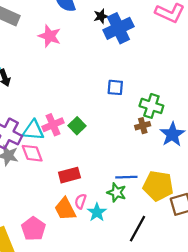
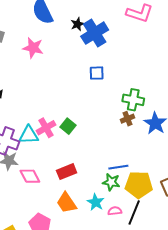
blue square: (115, 87) -> (97, 73), moved
pink diamond: (32, 153) -> (30, 176), moved
yellow pentagon: (158, 186) -> (139, 185), moved
pink semicircle: (80, 201) -> (115, 211), moved, turned 72

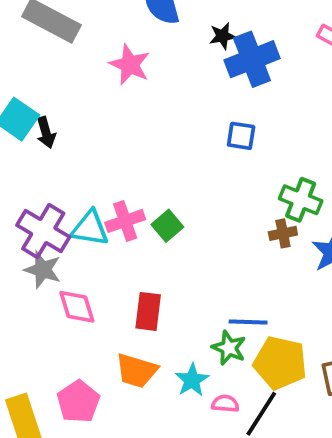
red rectangle: (67, 172) -> (148, 311), turned -72
orange trapezoid: (66, 203) -> (136, 371), turned -50

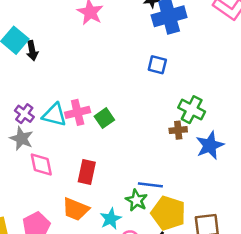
purple cross: (43, 231) -> (24, 114), size x0.6

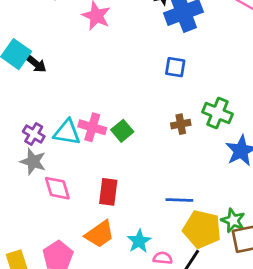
black arrow: (32, 51) -> (36, 64), turned -36
pink cross: (78, 112) -> (92, 127), turned 35
brown cross: (178, 130) -> (181, 124), moved
green star: (136, 200) -> (233, 220), moved
orange trapezoid: (76, 209) -> (100, 234), turned -52

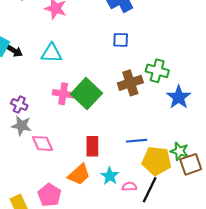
brown cross: (181, 124) -> (130, 83), size x1.6
green square: (122, 131) -> (86, 94), size x1.8
cyan triangle: (67, 132) -> (52, 53), moved
red rectangle: (108, 192) -> (92, 146), moved

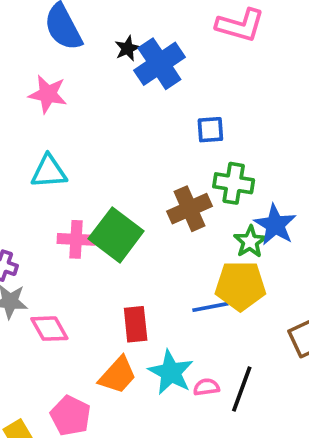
blue square: (121, 40) -> (210, 130), moved
green star: (179, 151) -> (250, 242), moved, turned 30
yellow pentagon: (157, 161) -> (240, 286), moved
cyan star: (110, 176) -> (171, 372), size x1.4

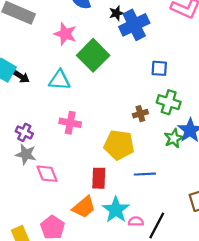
brown cross: (190, 209) -> (140, 114), size x0.6
green square: (116, 235) -> (93, 55), moved
yellow pentagon: (240, 286) -> (119, 145), moved

